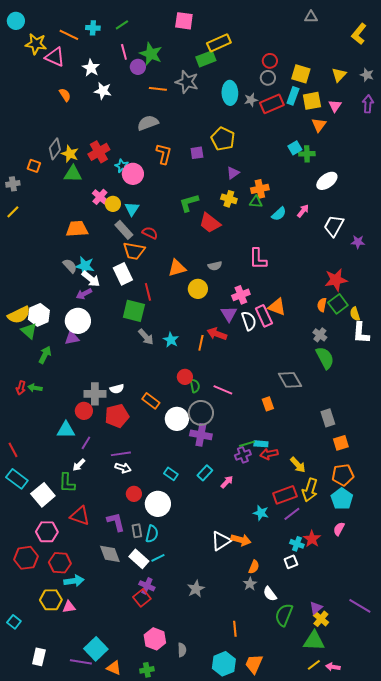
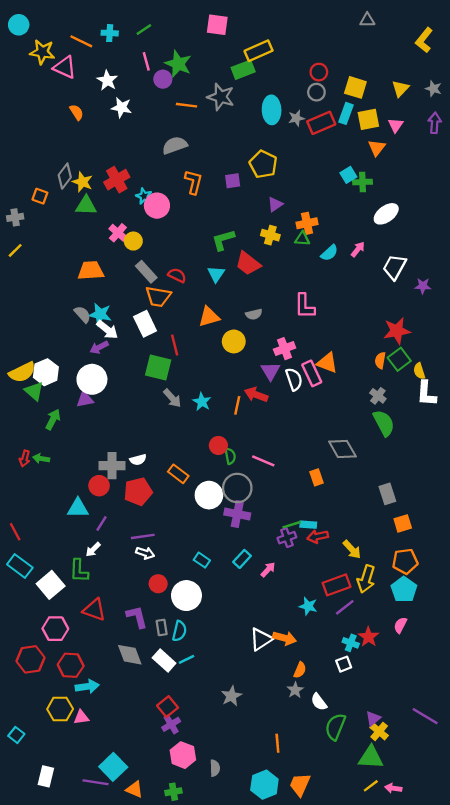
cyan triangle: (132, 209) -> (216, 274), moved
purple cross: (147, 586) -> (171, 724), moved, turned 35

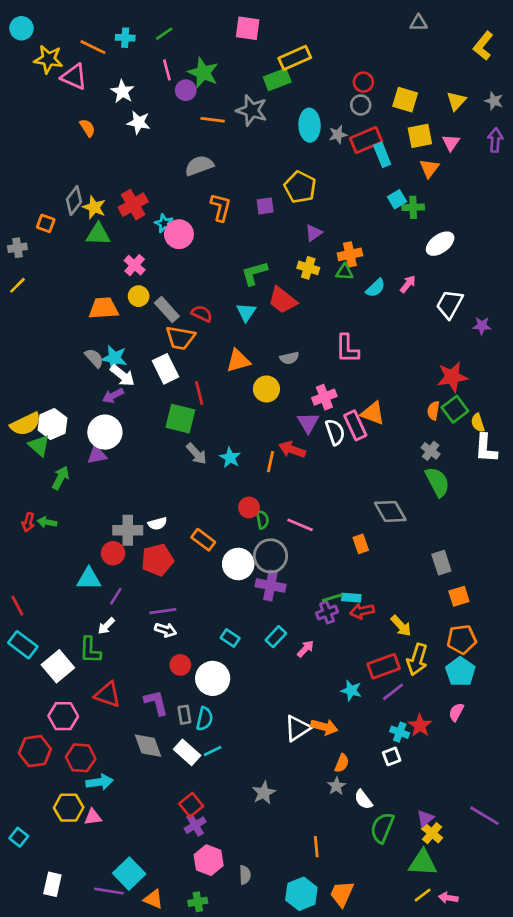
cyan rectangle: (346, 113) -> (382, 155), moved, turned -42
yellow circle: (133, 241) -> (139, 296), moved

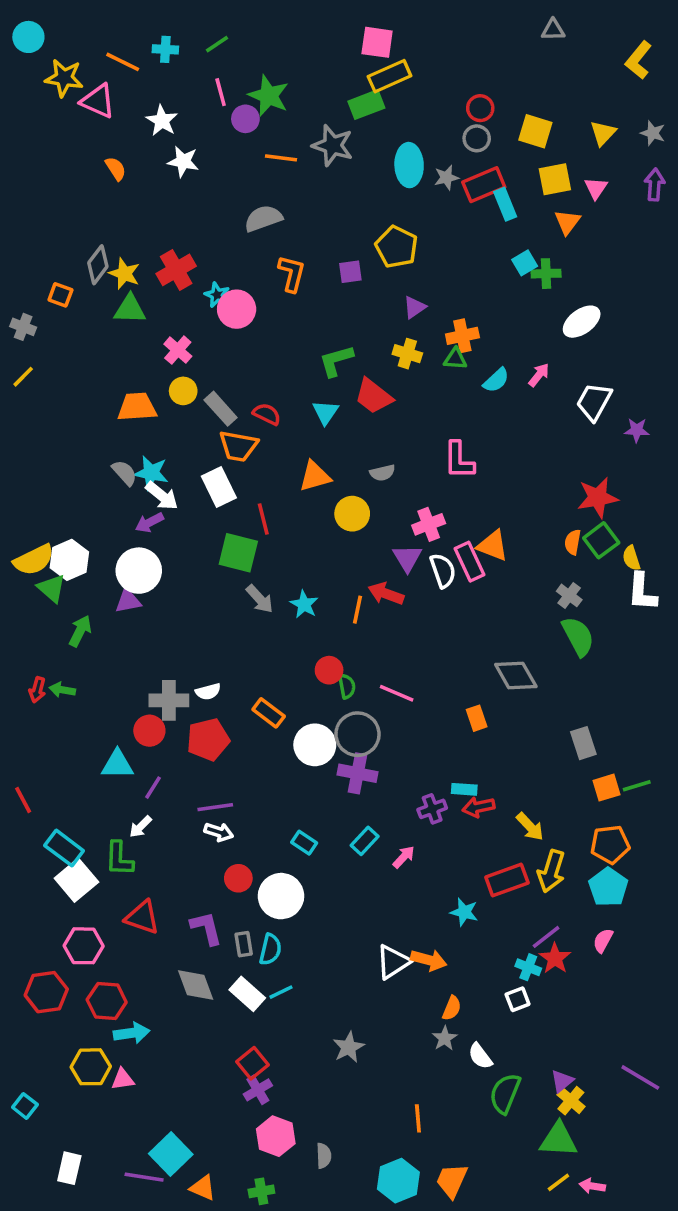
pink square: (248, 28) -> (377, 42), moved
gray cross: (17, 248) -> (23, 327), turned 30
green line: (332, 598) -> (637, 786), moved
cyan rectangle: (23, 645) -> (64, 848), moved
purple line: (393, 692) -> (546, 937), moved

